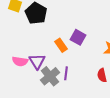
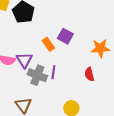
gray cross: (50, 76) -> (37, 75), turned -30

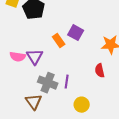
purple line: (53, 72) -> (67, 82), moved
gray cross: (37, 75) -> (48, 83), moved

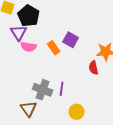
pink semicircle: (18, 57) -> (29, 47), moved
purple triangle: (35, 57) -> (19, 33), moved
red semicircle: (100, 71) -> (94, 68), moved

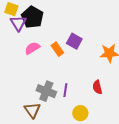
purple triangle: (19, 33) -> (18, 23), moved
pink semicircle: (29, 47) -> (32, 48), turned 140
red semicircle: (94, 68) -> (97, 87), moved

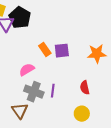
purple square: (74, 41) -> (62, 51), moved, turned -35
pink semicircle: (32, 48) -> (27, 70), moved
yellow circle: (80, 113) -> (82, 114), moved

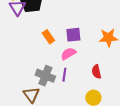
orange rectangle: (45, 50) -> (48, 37), moved
pink semicircle: (27, 70) -> (68, 54), moved

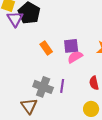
pink semicircle: (68, 54) -> (75, 57), moved

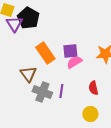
orange rectangle: (46, 48) -> (45, 53), size x1.5
brown triangle: (29, 106) -> (28, 74), moved

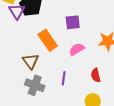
purple square: (70, 51) -> (73, 22), moved
gray cross: (42, 92) -> (35, 85), moved

